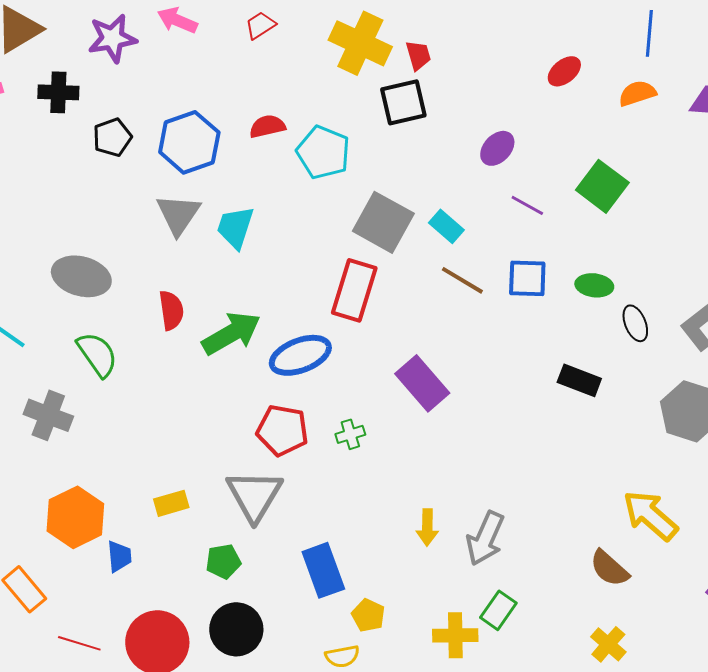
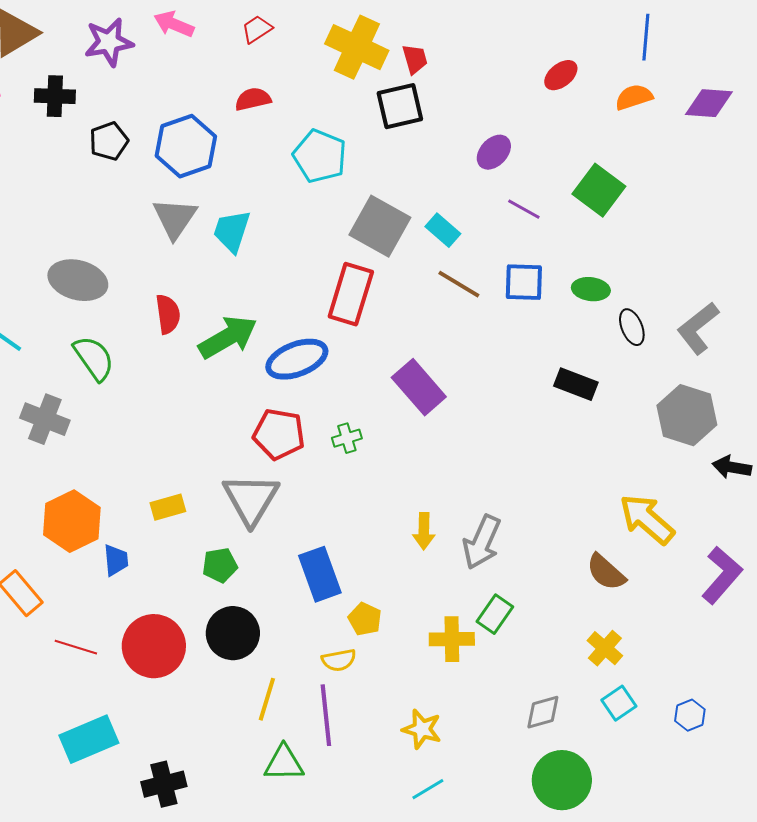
red semicircle: (267, 126) -> (253, 99), moved

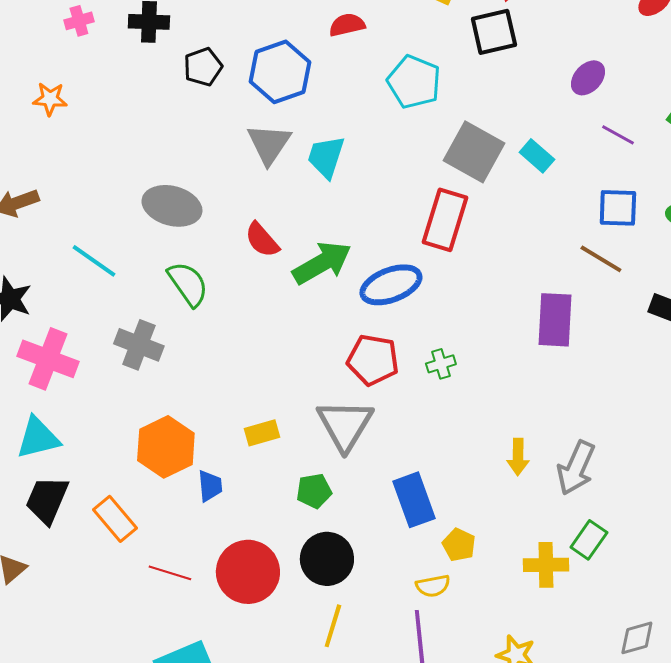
brown line: (459, 284) -> (601, 259), moved
red semicircle: (168, 314) -> (262, 240), turned 147
purple rectangle: (419, 387) -> (555, 320), moved, turned 44
yellow line: (267, 699) -> (333, 626), moved

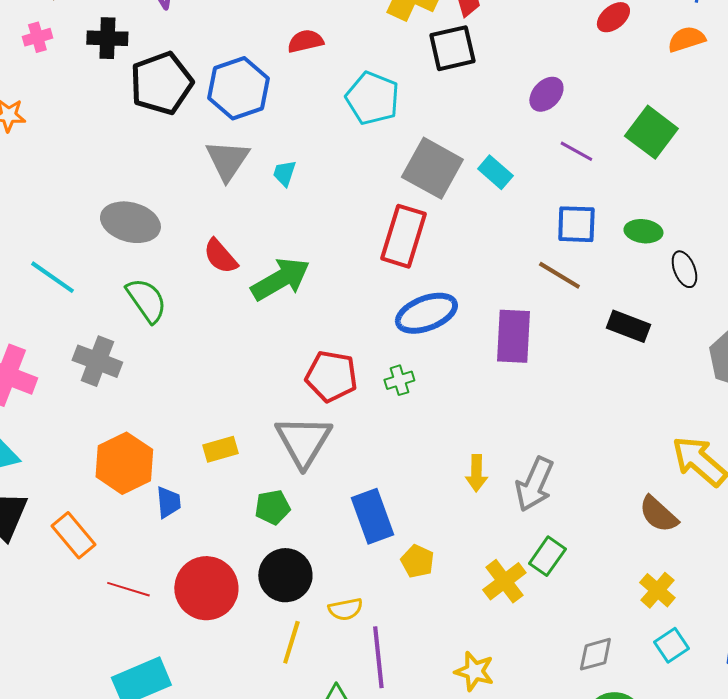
black pentagon: (203, 67) -> (161, 83), size x1.6
cyan trapezoid: (326, 157) -> (284, 173), size x0.6
blue ellipse: (391, 285) -> (426, 313), moved
yellow cross: (546, 565) -> (504, 581), turned -36
yellow semicircle: (433, 586) -> (345, 609), moved

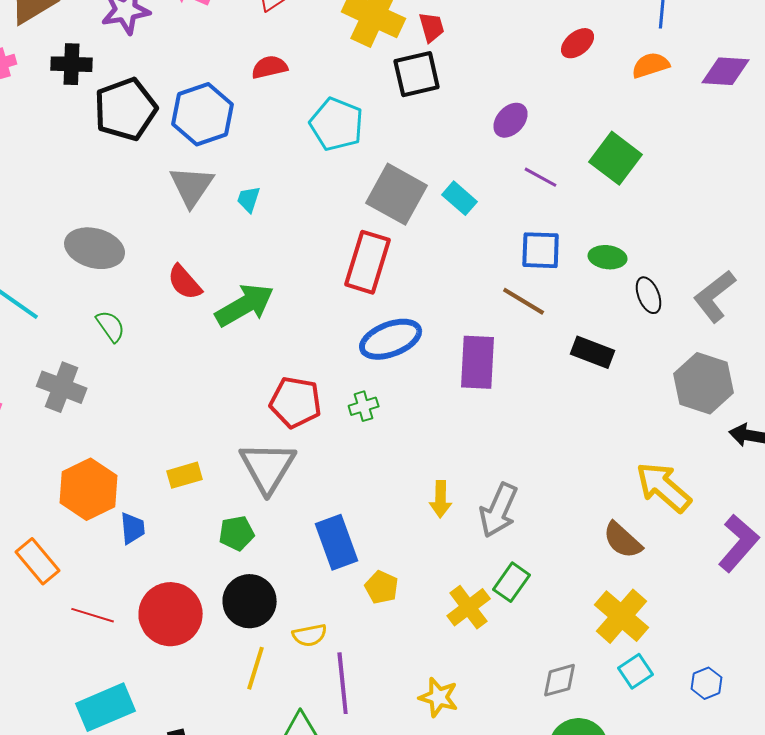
green semicircle: (146, 300) -> (111, 326), size x0.7
yellow cross: (657, 590) -> (622, 616), size x1.5

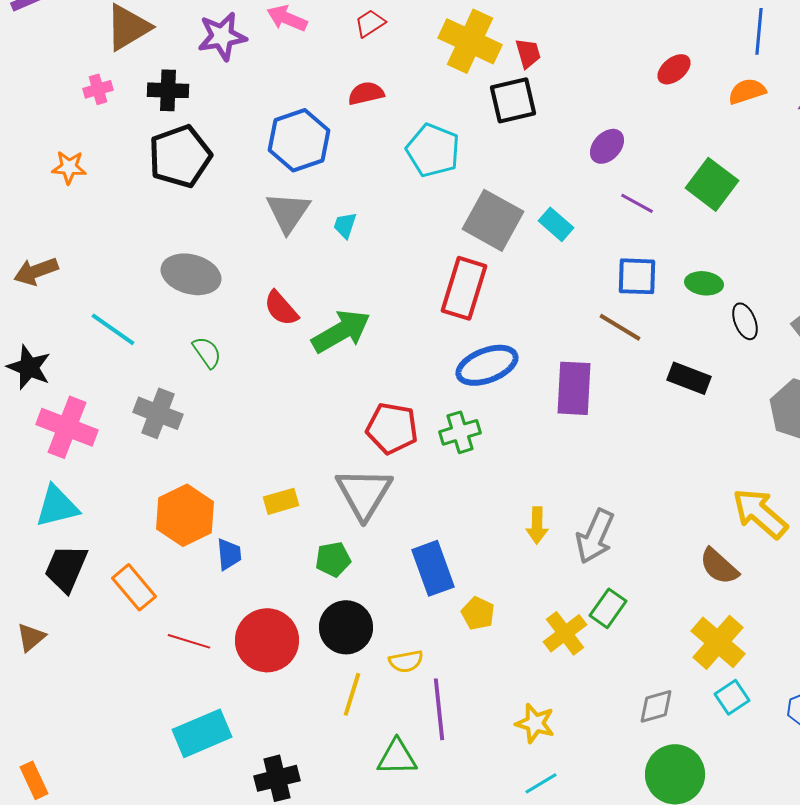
black pentagon: (126, 109) -> (180, 156), moved
green cross: (364, 406) -> (460, 432), size x1.4

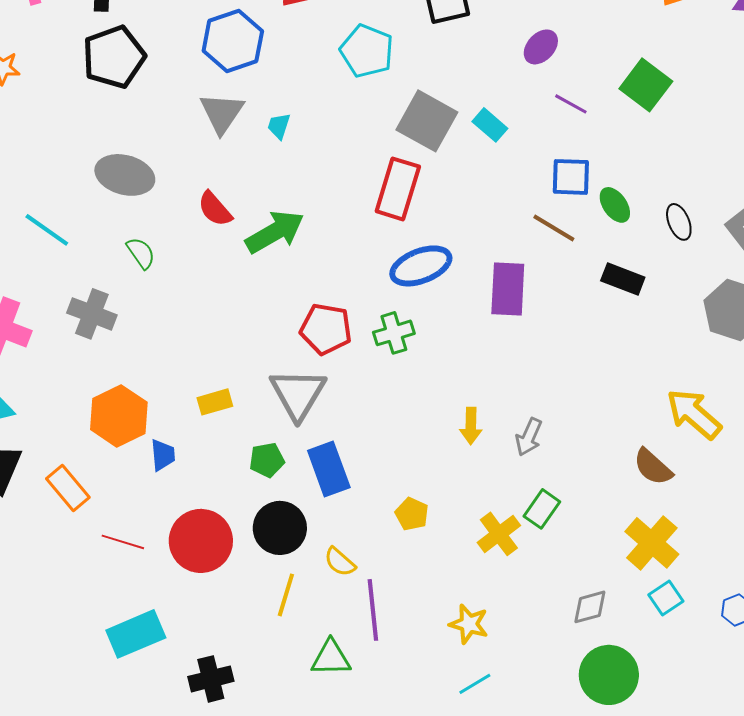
green ellipse: (704, 283) -> (615, 205), moved, turned 48
gray arrow: (595, 536) -> (529, 437), size x0.7
blue rectangle: (433, 568) -> (329, 469), moved
yellow semicircle: (406, 661) -> (340, 562), turned 52

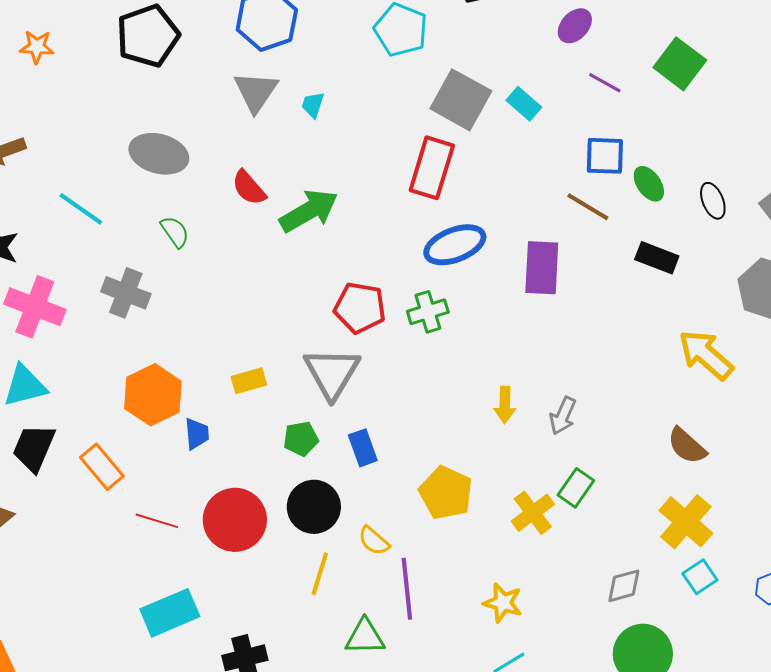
yellow arrow: (694, 414) -> (706, 355), moved
blue rectangle: (329, 469) -> (363, 448), size x0.7
yellow pentagon: (412, 514) -> (446, 493), size x1.6

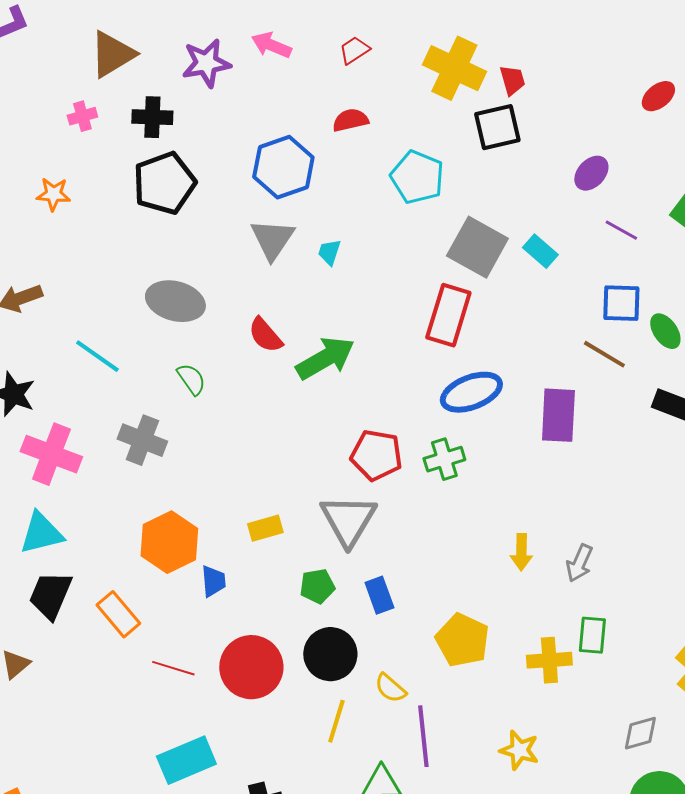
green rectangle: (576, 488) -> (592, 635), turned -30
yellow cross: (533, 513) -> (549, 660), turned 33

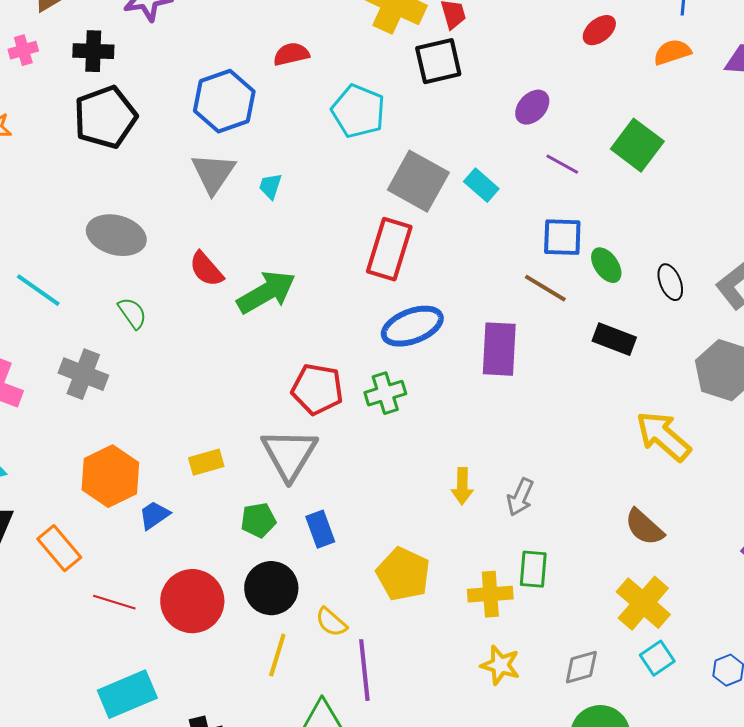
blue trapezoid: (213, 581) -> (154, 515), turned -120
yellow star: (519, 750) -> (500, 665), moved

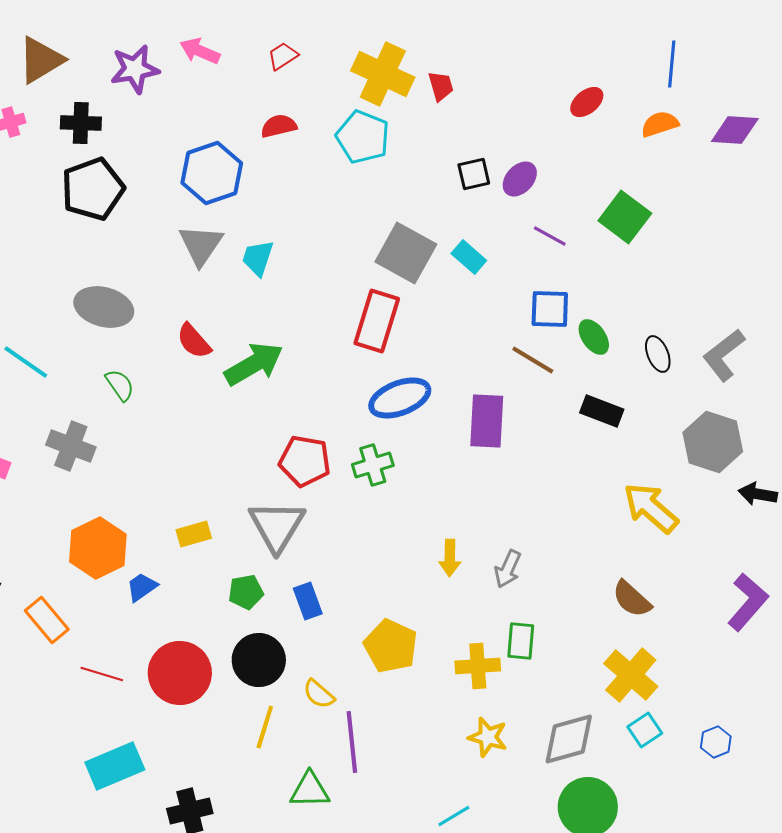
black square: (438, 61) -> (474, 174), moved, size x0.7
cyan pentagon: (358, 111) -> (363, 137), moved
cyan trapezoid: (270, 186) -> (258, 258), size x1.4
gray diamond: (581, 667) -> (569, 739), size x1.5

